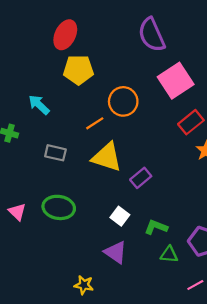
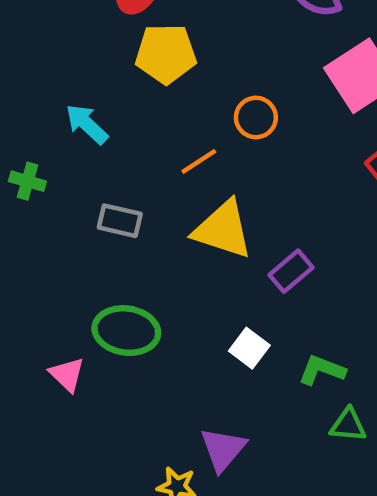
orange circle: (123, 101) -> (256, 117), size x0.7
pink triangle: (17, 212) -> (67, 374), moved
purple triangle: (116, 252) -> (223, 449), moved, turned 35

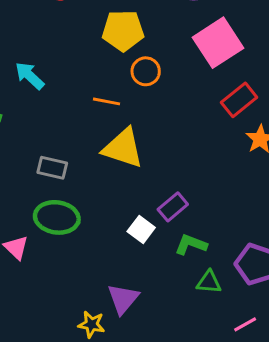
yellow pentagon: (166, 54) -> (123, 31), moved
orange line: (199, 161) -> (107, 101), turned 44
gray rectangle: (120, 221) -> (52, 168), moved
purple rectangle: (291, 271) -> (173, 207), moved

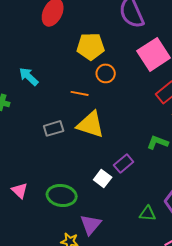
gray rectangle: (52, 168) -> (54, 128), moved, turned -30
green ellipse: (57, 217) -> (62, 195), moved
green L-shape: (191, 245) -> (158, 142), moved

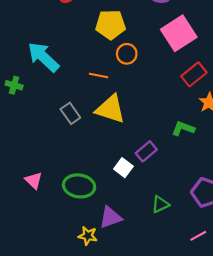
cyan arrow: (29, 76) -> (43, 57), size x1.5
gray rectangle: (54, 128) -> (70, 113), turned 72
green triangle: (148, 213) -> (160, 204), moved, turned -30
purple triangle: (91, 224) -> (110, 217), turned 30

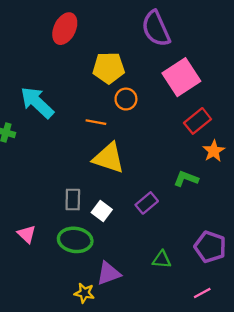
gray rectangle: (70, 113) -> (73, 199), moved, turned 36
white square: (123, 168) -> (102, 211), moved
green triangle: (160, 204) -> (162, 260), turned 30

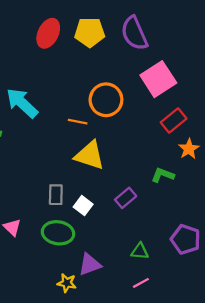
yellow pentagon: (109, 68) -> (90, 32), moved
orange circle: (126, 99) -> (106, 100), size x1.6
pink line: (202, 293) -> (141, 283), moved

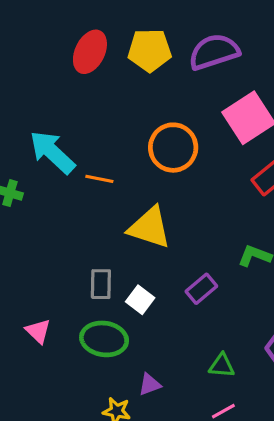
purple semicircle: (134, 33) -> (214, 52), turned 96
orange line: (78, 122) -> (99, 179), moved
purple triangle: (90, 264) -> (150, 384), size x0.7

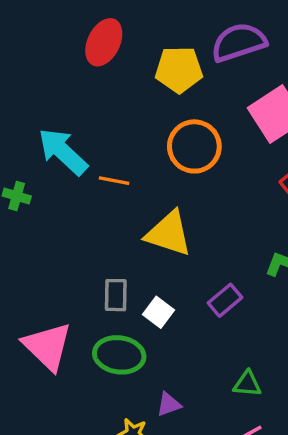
yellow pentagon: (150, 50) -> (179, 70), moved
pink triangle: (38, 331) -> (47, 346), size x1.8

